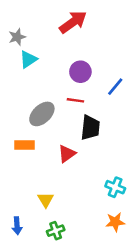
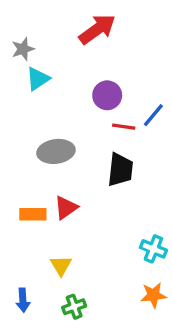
red line: (75, 100) -> (124, 127), moved
gray ellipse: (42, 114) -> (56, 151), turned 35
orange rectangle: (25, 145) -> (33, 214), moved
red triangle: (67, 154) -> (66, 208), moved

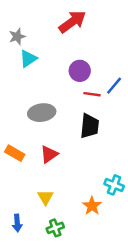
orange rectangle: (33, 214) -> (15, 153), moved, turned 30
orange star: (153, 295) -> (92, 206), moved, turned -30

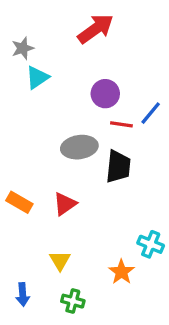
gray ellipse: (42, 113) -> (79, 147), moved
green cross: (55, 228) -> (73, 301), turned 35

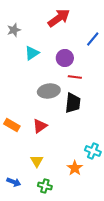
cyan triangle: (37, 77) -> (32, 53), moved
blue line: (151, 113) -> (93, 39), moved
blue arrow: (23, 295) -> (14, 182), turned -64

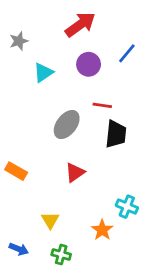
purple circle: (65, 58) -> (89, 64), moved
gray ellipse: (49, 91) -> (67, 124), turned -45
black trapezoid: (73, 103) -> (116, 134), moved
red triangle: (40, 126) -> (75, 172), moved

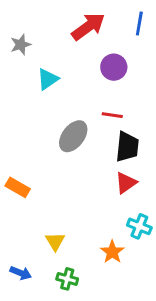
blue line: (127, 53) -> (139, 24), moved, turned -30
purple circle: (89, 64) -> (114, 67), moved
red triangle: (75, 172) -> (126, 183), moved

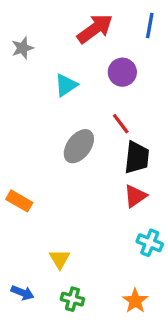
cyan triangle: (48, 79) -> (66, 85), moved
red line: (112, 115) -> (121, 124), turned 45
orange star: (112, 252) -> (135, 301), moved

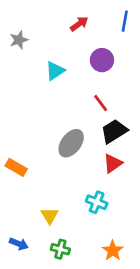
red arrow: (95, 29) -> (79, 24), size x0.6
gray ellipse: (79, 146) -> (71, 143), moved
black trapezoid: (137, 157) -> (114, 131), turned -128
cyan cross: (150, 243) -> (97, 202), moved

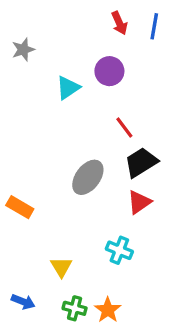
red arrow: (79, 24) -> (119, 23), moved, turned 102
purple circle: (102, 60) -> (109, 71), moved
orange star: (113, 251) -> (108, 310), moved

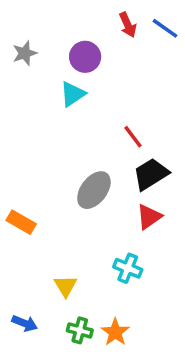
blue line: (154, 26) -> (165, 28), turned -65
purple circle: (109, 71) -> (85, 57), moved

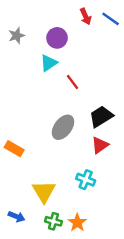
red line: (133, 137) -> (73, 82), moved
yellow triangle: (66, 286) -> (44, 192), size x1.5

